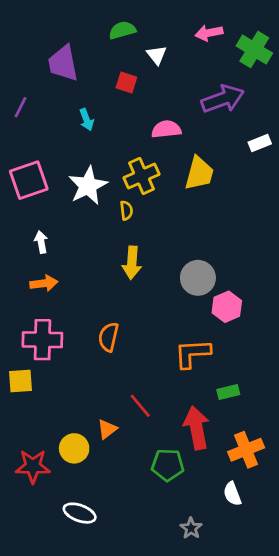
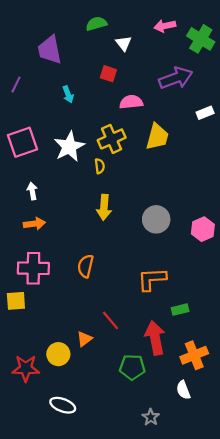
red square: (126, 82) -> (108, 74), moved
pink hexagon: (227, 307) -> (203, 229), moved

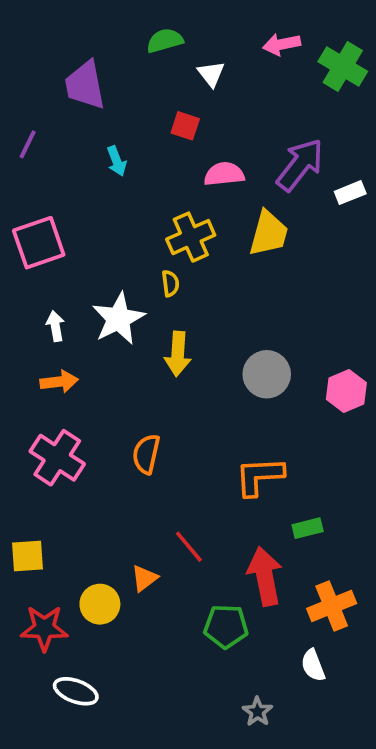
purple arrow: (176, 78) -> (300, 165), moved, turned -32
white star: (69, 147) -> (118, 319), moved
pink cross: (33, 268) -> (57, 458), turned 32
yellow square: (16, 301) -> (28, 556), moved
white ellipse: (63, 405) -> (76, 691), moved

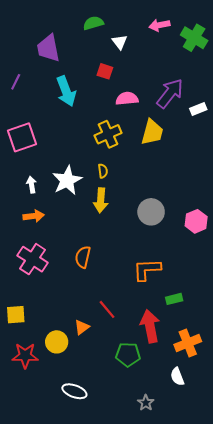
cyan arrow: (117, 161) -> (66, 91), size x1.8
yellow semicircle: (170, 283) -> (103, 171), moved
white ellipse: (76, 691) -> (74, 391), moved

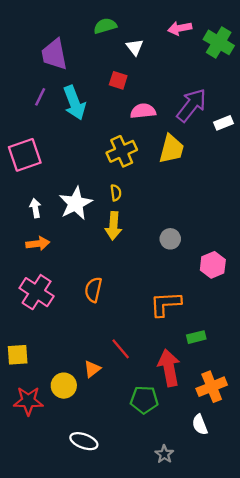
purple line: (16, 82) -> (40, 97), moved
gray circle: (151, 212) -> (170, 239), size x0.7
pink hexagon: (196, 221) -> (213, 265), moved

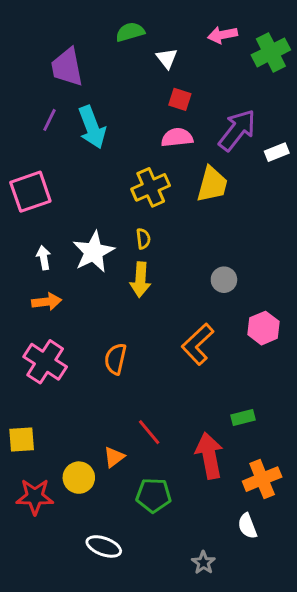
green cross: (219, 42) -> (271, 52), turned 32
red square: (118, 80) -> (180, 99), moved
gray circle: (170, 239) -> (224, 280), moved
orange L-shape: (166, 304) -> (198, 344), moved, turned -40
green pentagon: (144, 400) -> (154, 495), moved

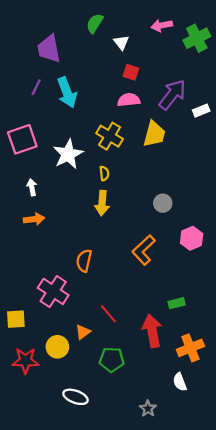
green semicircle: (130, 32) -> (95, 23), turned -42
yellow cross: (151, 187) -> (110, 136), turned -35
white star: (93, 252) -> (68, 154), moved
pink cross: (45, 362) -> (53, 291), moved

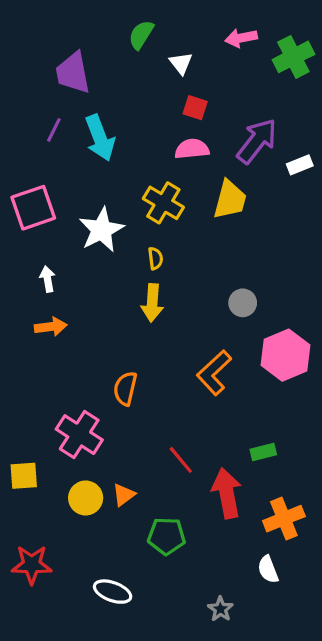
pink hexagon: (192, 238) -> (285, 355), size x1.4
red line: (109, 314) -> (181, 460), moved
yellow circle: (57, 347) -> (86, 498), moved
red star: (25, 361) -> (32, 565), moved

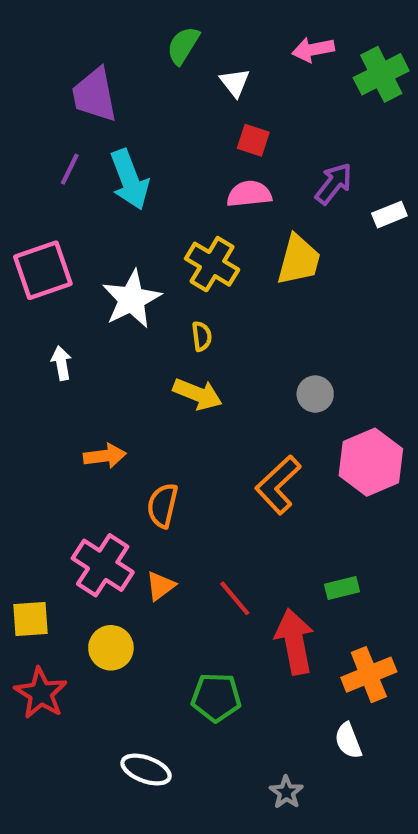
purple arrow: (257, 141) -> (334, 184), size x0.7
yellow arrow: (152, 303) -> (198, 394), turned -72
orange arrow: (51, 327) -> (105, 456), moved
orange triangle: (124, 495) -> (160, 586), moved
red star: (32, 565) -> (41, 693), moved, turned 30

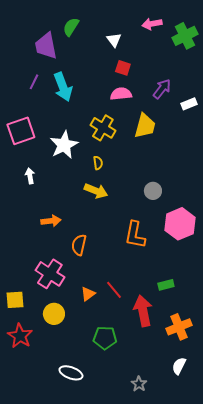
green semicircle: (183, 45) -> (71, 27), moved
orange L-shape: (278, 485) -> (135, 235), turned -36
orange triangle: (160, 586) -> (88, 294), moved
white semicircle: (348, 741) -> (179, 366), moved, turned 48

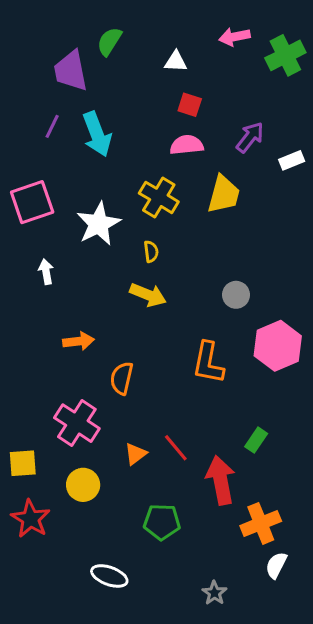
white triangle: (114, 40) -> (176, 62), turned -49
green rectangle: (166, 285) -> (256, 440), turned -42
orange cross: (179, 327) -> (261, 523), moved

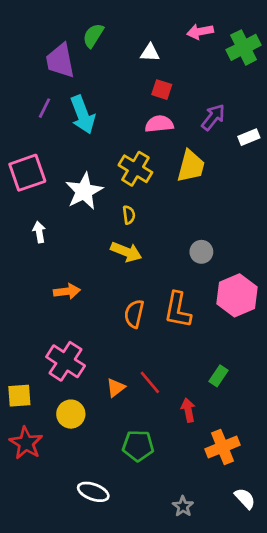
orange semicircle: (122, 378) -> (134, 314), moved
red arrow: (221, 480) -> (188, 410), size x0.6
white semicircle: (276, 565) -> (245, 498), moved, turned 110

